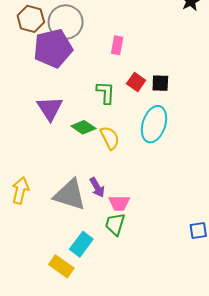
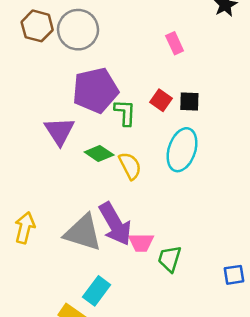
pink rectangle: (117, 45) -> (175, 43), moved, turned -36
purple pentagon: (53, 48) -> (95, 90), moved
purple arrow: (97, 187) -> (115, 224), size x1.8
green trapezoid: (115, 224) -> (170, 259), moved

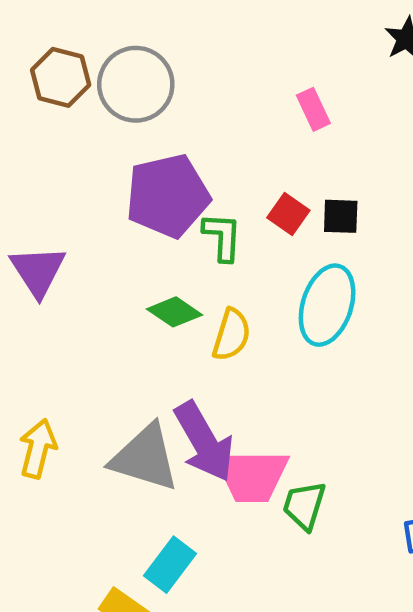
purple triangle: (59, 131) -> (38, 271), moved
yellow semicircle: (130, 166) -> (231, 335), turned 44
pink trapezoid: (141, 243) -> (252, 476), size x1.6

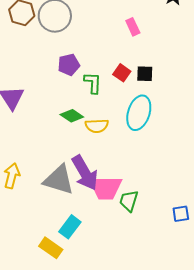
purple pentagon: (168, 196) -> (69, 65), size x0.6
yellow semicircle: (231, 335) -> (97, 126), turned 70

